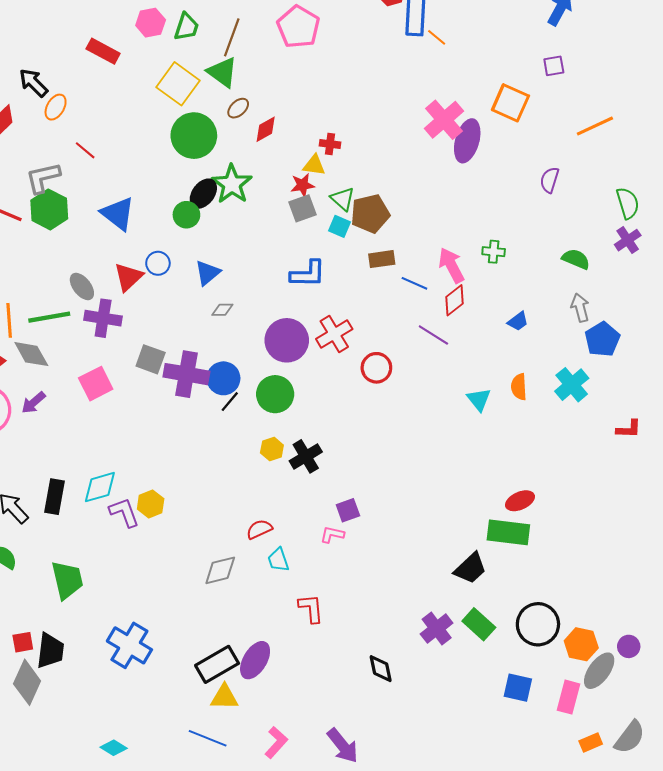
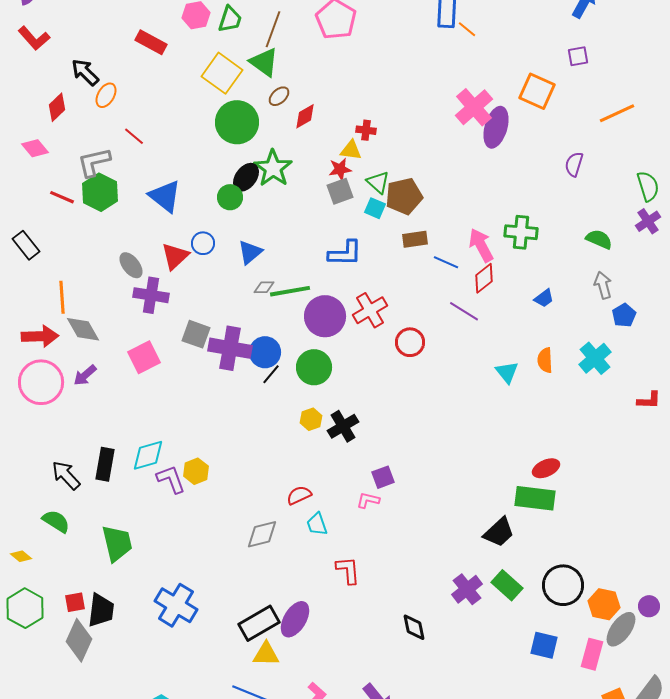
green cross: (494, 252) -> (521, 232), size x1.5
green line: (49, 317) -> (290, 291), moved
blue pentagon: (602, 339) -> (624, 315), size x0.7

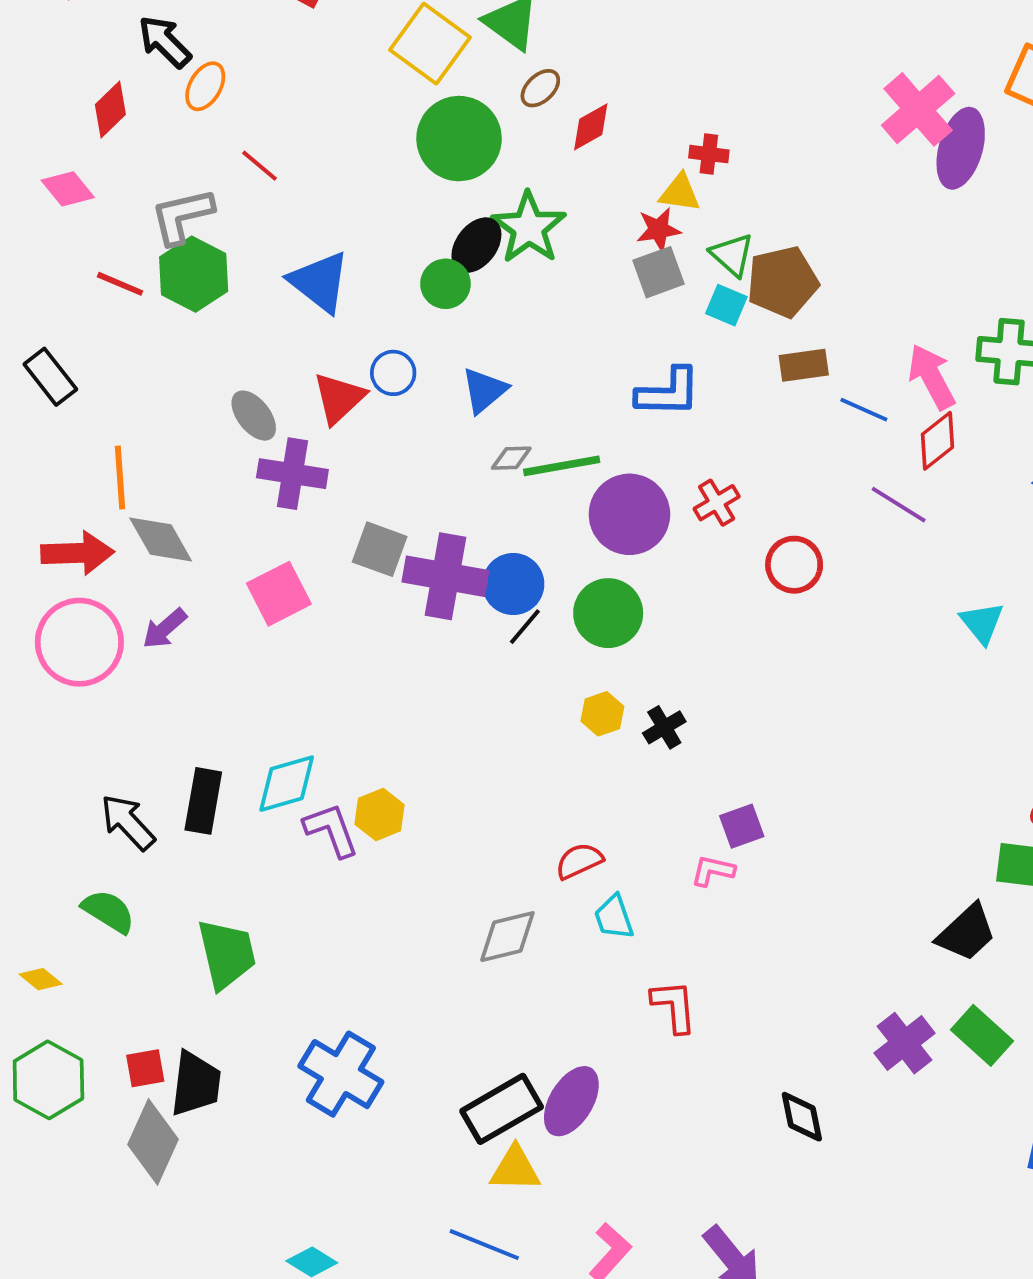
red cross: (370, 310) -> (717, 503), size x0.7
black cross: (343, 426) -> (664, 727), size x0.7

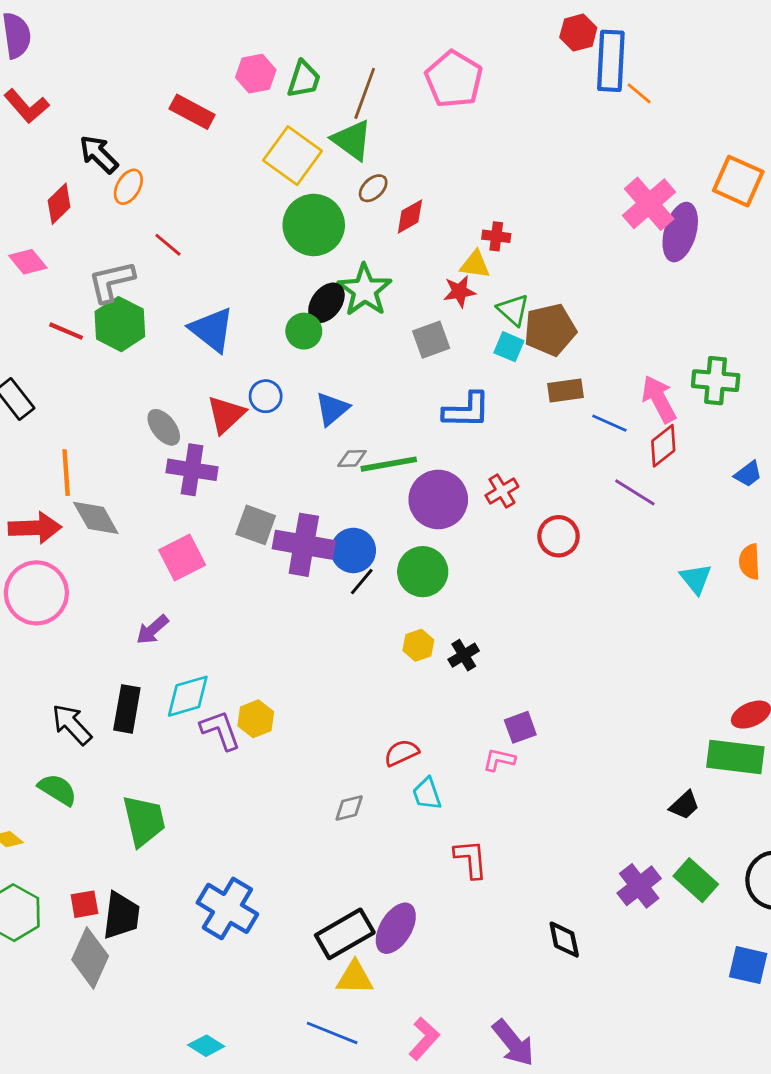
gray square: (659, 272) -> (431, 340), moved
purple arrow: (165, 629) -> (152, 630), moved
black trapezoid: (966, 933) -> (684, 805), size x0.7
gray diamond: (507, 937) -> (349, 808), size x0.7

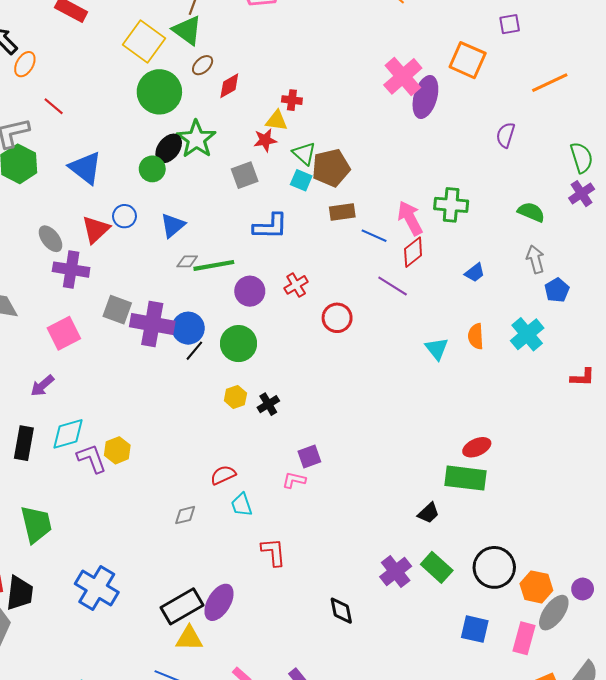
purple circle: (438, 499) -> (250, 291), size x0.7

